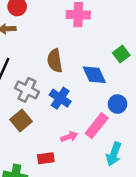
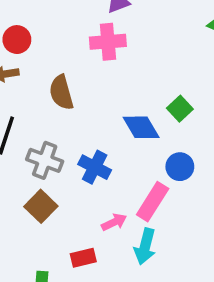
green square: (121, 54) -> (180, 109), moved
brown semicircle: (55, 61) -> (61, 92), moved
cyan arrow: (114, 154) -> (145, 246), moved

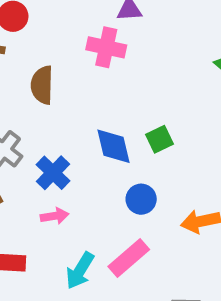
pink rectangle: (153, 202) -> (129, 258), moved
pink arrow: (114, 222) -> (55, 216), moved

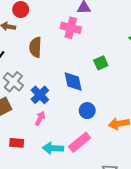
green square: (160, 139) -> (101, 63), moved
pink arrow: (55, 216) -> (40, 118), turned -56
cyan arrow: (80, 271) -> (53, 148), turned 60

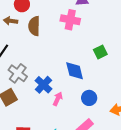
brown semicircle: (35, 47) -> (34, 26), moved
pink arrow: (40, 118) -> (58, 99), moved

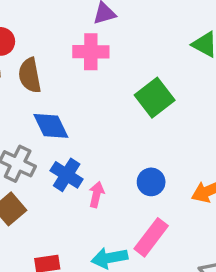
green square: (100, 52) -> (155, 98), size x1.5
blue diamond: (75, 71) -> (51, 126), moved

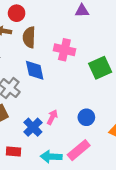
pink cross: (91, 52) -> (64, 50), moved
blue cross: (67, 175) -> (33, 127), moved

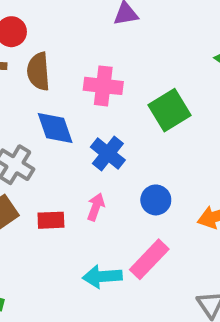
blue cross: (33, 127) -> (108, 154), moved
red rectangle: (13, 151) -> (51, 220), moved

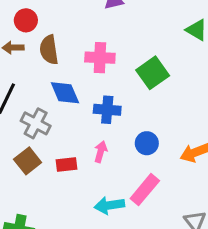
blue cross: (108, 154) -> (107, 110), turned -30

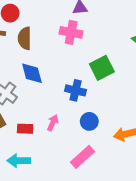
pink cross: (100, 58) -> (71, 32), moved
blue cross: (107, 110) -> (76, 90), moved
cyan arrow: (109, 205) -> (19, 161), moved

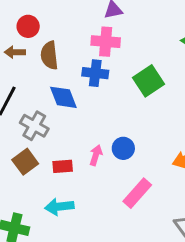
blue cross: (76, 90) -> (95, 73), moved
blue circle: (89, 121) -> (123, 148), moved

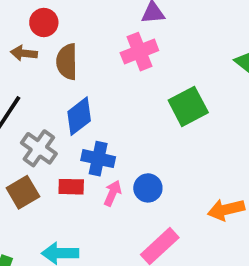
pink cross: (106, 42) -> (139, 52), turned -32
blue cross: (95, 73) -> (98, 159), moved
blue diamond: (63, 97) -> (79, 116), turned 68
red rectangle: (63, 166) -> (71, 187), moved

